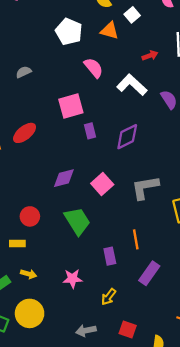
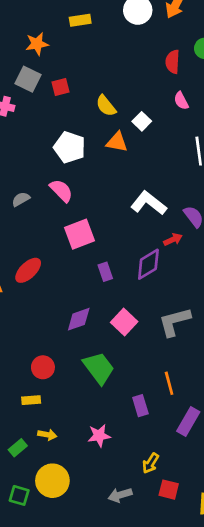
red arrow: (150, 56) -> (173, 240), moved
pink semicircle: (94, 68) -> (61, 191), moved
purple rectangle: (90, 131) -> (105, 272), moved
yellow arrow: (109, 297) -> (151, 463), moved

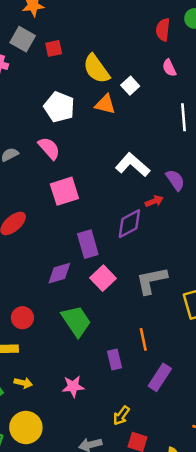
yellow semicircle: (106, 106) -> (96, 69), size x1.4
purple rectangle: (105, 272) -> (88, 244), moved, size x1.5

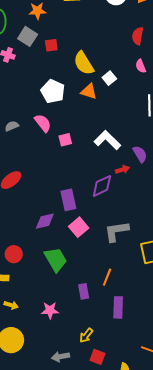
pink square: (64, 191) -> (65, 140), moved, size x0.6
orange line: (143, 339) -> (107, 277), turned 30
purple rectangle: (160, 377) -> (118, 307), turned -35

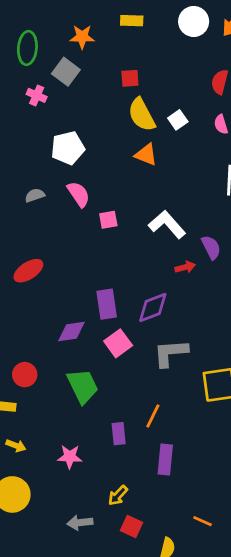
red square: (51, 45) -> (130, 78), moved
white square: (109, 78) -> (178, 120), moved
white pentagon: (53, 91) -> (68, 148), moved, turned 30
purple diamond: (102, 186) -> (153, 308), moved

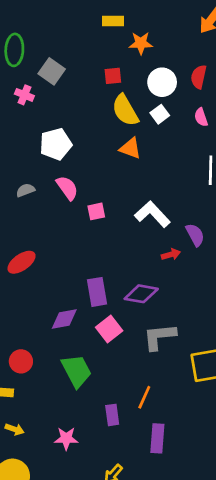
white circle: (194, 21) -> (162, 82), moved
orange star: (82, 37) -> (141, 43), moved
purple diamond: (153, 308) -> (141, 294), turned 32

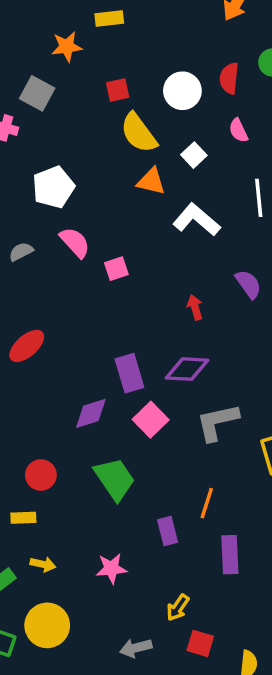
orange star: (141, 43) -> (67, 47), moved
white square: (160, 114) -> (194, 155), moved
white L-shape: (152, 214) -> (197, 220), moved
red arrow: (171, 254) -> (195, 307), moved, turned -84

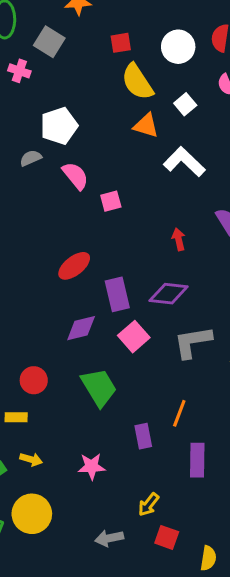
gray semicircle: (21, 252) -> (31, 158), moved
red ellipse: (27, 346) -> (74, 266), moved

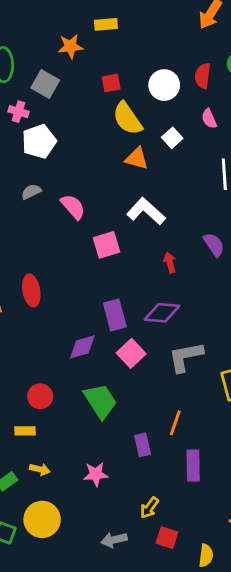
white pentagon: (59, 126) -> (39, 141), moved
white L-shape: (184, 162) -> (146, 211), moved
pink square: (111, 201) -> (107, 245), moved, size x1.4
red ellipse: (74, 266) -> (31, 290), moved, turned -60

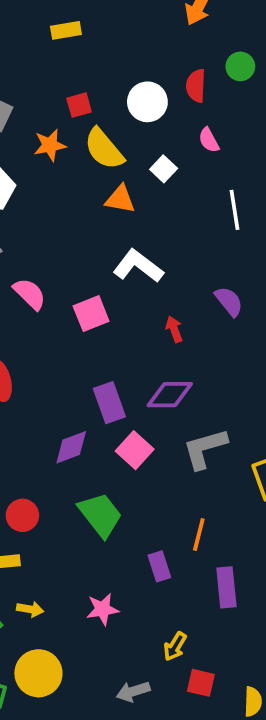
orange star: (70, 46) -> (50, 145), moved
pink semicircle: (73, 207) -> (30, 294), moved

